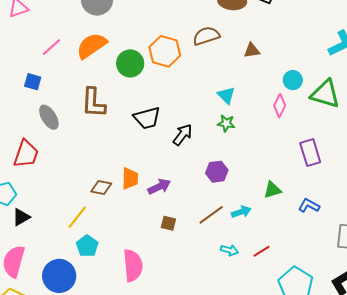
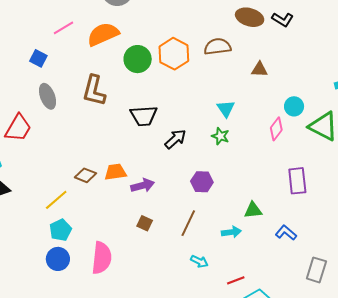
orange trapezoid: (130, 179) -> (115, 172), turned -110
cyan arrow: (241, 212) -> (231, 232), moved
brown line: (211, 215) -> (188, 223), turned -40
red line: (261, 251) -> (236, 280), moved
blue circle: (59, 276) -> (58, 259), moved, size x0.7

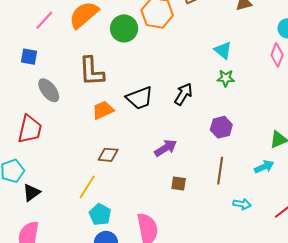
black trapezoid: (144, 116) -> (140, 98), moved
orange trapezoid: (115, 172) -> (103, 110), moved

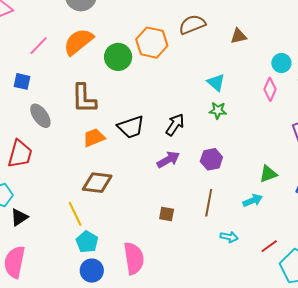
purple arrow: (166, 148) -> (168, 160), moved
brown diamond: (108, 155) -> (97, 183), size x1.4
yellow line: (87, 187) -> (75, 214), turned -60

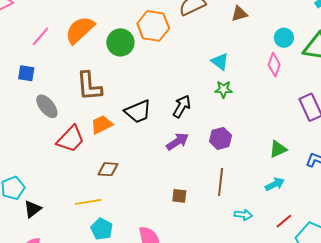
red trapezoid: (20, 154) -> (71, 139), moved, turned 32
brown diamond: (97, 183) -> (108, 169), size x0.7
cyan arrow: (253, 200) -> (275, 184), moved
yellow line: (75, 214) -> (88, 202), turned -70

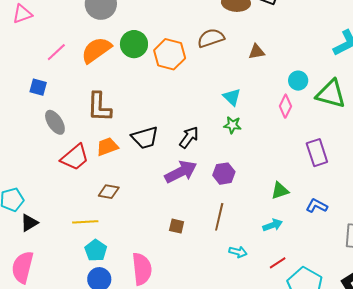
green circle: (120, 42) -> (134, 44), moved
purple arrow: (177, 141) -> (181, 172), size x1.4

